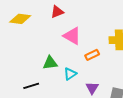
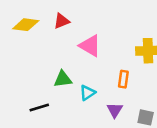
red triangle: (57, 12) -> (62, 21), moved
orange rectangle: (92, 55) -> (123, 79), moved, turned -56

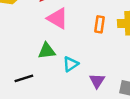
pink triangle: (90, 46) -> (57, 18), moved
orange rectangle: (123, 79) -> (99, 24), moved

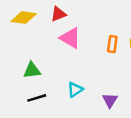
green triangle: (47, 51) -> (32, 70), moved
cyan triangle: (71, 64) -> (75, 90), moved

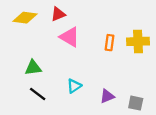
black line: (37, 98) -> (38, 94), turned 54
purple triangle: (110, 100) -> (107, 96), turned 35

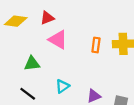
green triangle: (33, 68) -> (32, 63), moved

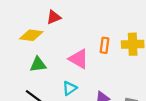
yellow diamond: (16, 21) -> (31, 35), moved
pink triangle: (58, 40) -> (79, 59), moved

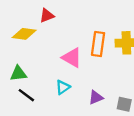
orange rectangle: (105, 45) -> (98, 44), size x1.5
green triangle: (38, 65) -> (18, 74), moved

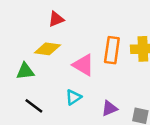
yellow diamond: (24, 34) -> (47, 49), moved
green triangle: (18, 74) -> (25, 71), moved

